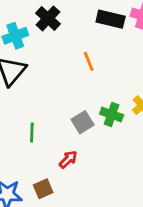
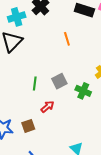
green cross: (112, 114) -> (83, 91), moved
green line: (32, 132) -> (35, 83), moved

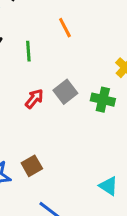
green line: (35, 83) -> (28, 51), moved
red arrow: (47, 107) -> (34, 99), moved

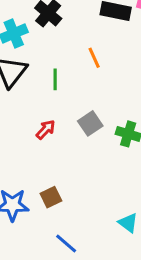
red arrow: (34, 99) -> (46, 130), moved

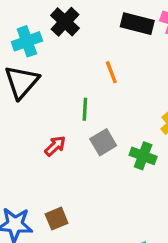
green line: (55, 79) -> (85, 109), moved

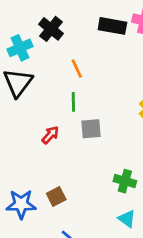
orange line: (111, 72) -> (77, 68), moved
gray square: (103, 142) -> (91, 129), turned 30
green cross: (143, 156) -> (125, 181), moved

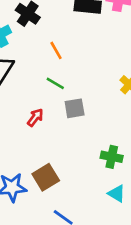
green line: (73, 102) -> (55, 83), turned -54
brown square: (56, 196) -> (46, 177), size x1.4

